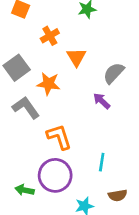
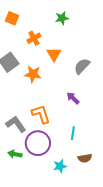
purple arrow: (102, 101) -> (73, 98), moved
gray L-shape: (26, 108) -> (16, 124), moved

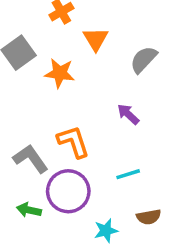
cyan line: (73, 133) -> (128, 174), turned 64

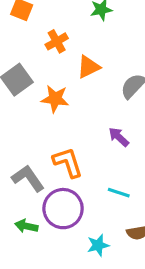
orange triangle: (96, 39) -> (89, 67), turned 35
cyan line: (128, 174) -> (119, 193), turned 35

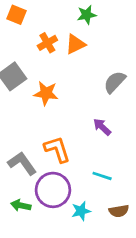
orange triangle: (89, 67) -> (75, 44), moved
cyan star: (98, 245) -> (81, 211), moved

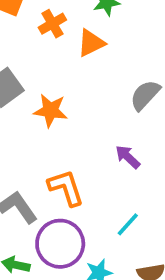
orange cross: (47, 43) -> (52, 24), moved
cyan line: (102, 176) -> (128, 224), turned -66

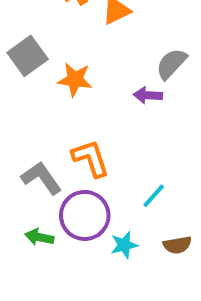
purple arrow: (128, 157) -> (148, 95), moved, turned -40

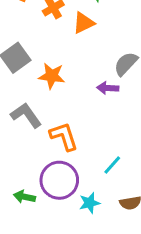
gray L-shape: (41, 178) -> (26, 115), moved

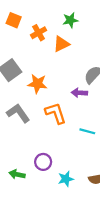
orange L-shape: (64, 136) -> (56, 113), moved
cyan line: (112, 165) -> (87, 131), moved, turned 63
purple circle: (59, 180) -> (43, 162), size x0.6

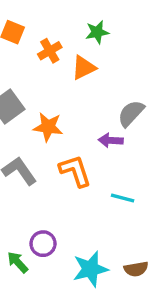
purple circle: (43, 162) -> (43, 244), moved
green arrow: (17, 174) -> (18, 262), turned 35
cyan star: (66, 179) -> (90, 269), size x1.5

